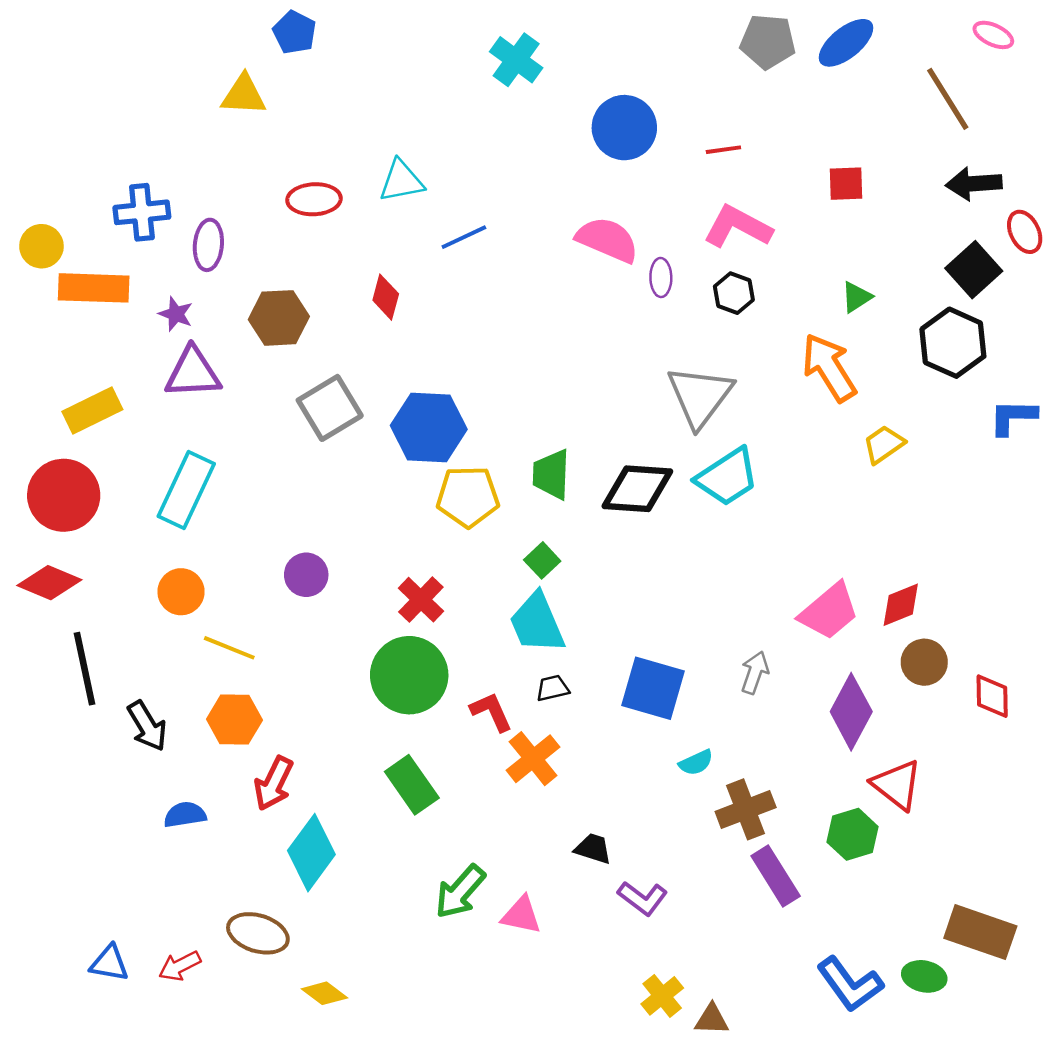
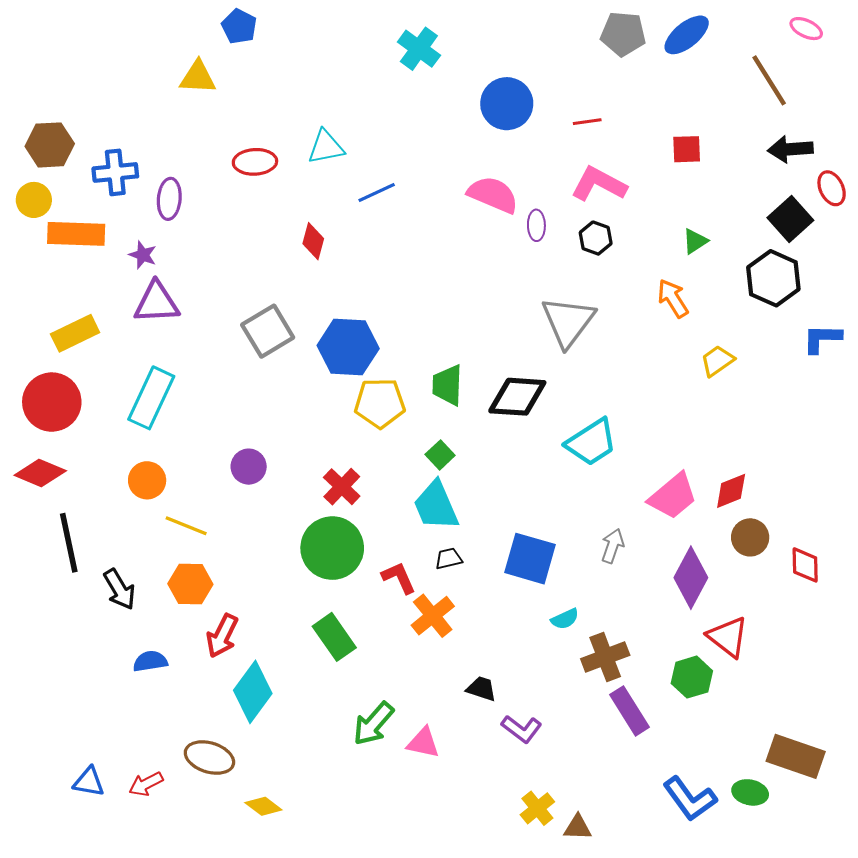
brown hexagon: (279, 318) -> (50, 145), moved
orange arrow: (829, 367) -> (673, 298), size x0.7
cyan trapezoid: (727, 477) -> (591, 442), moved

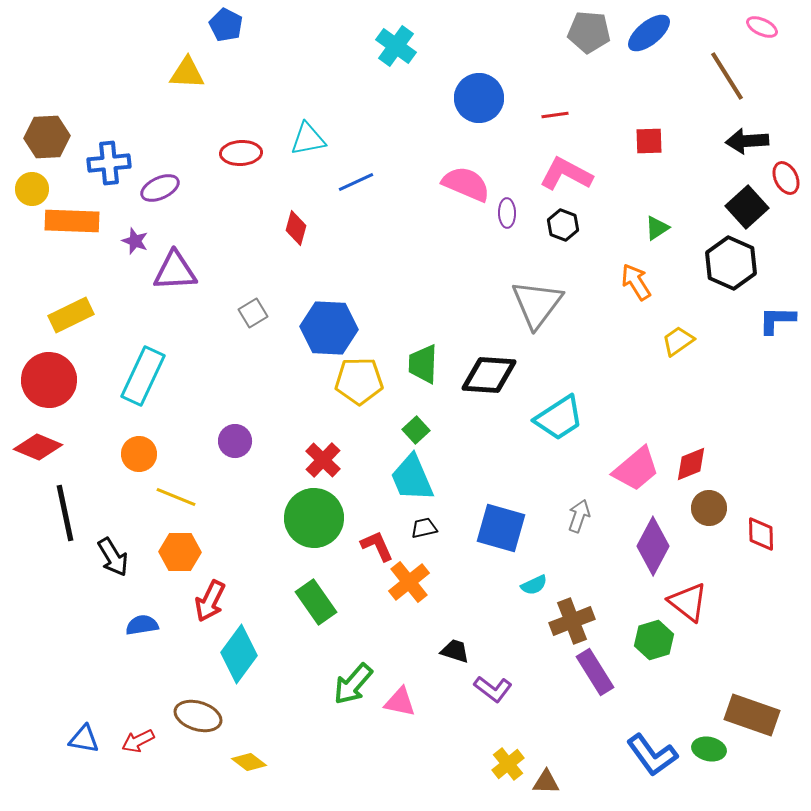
purple ellipse: (169, 199) -> (160, 188), turned 60
purple triangle: (157, 303) -> (175, 271), moved
gray square: (268, 331) -> (253, 313), size x0.6

